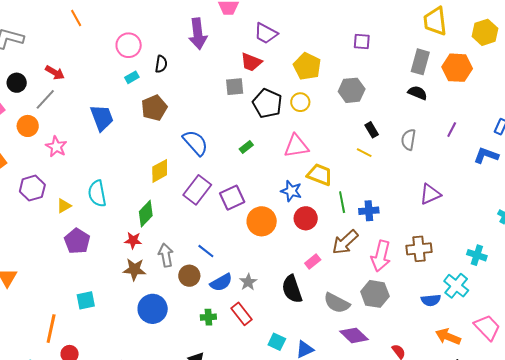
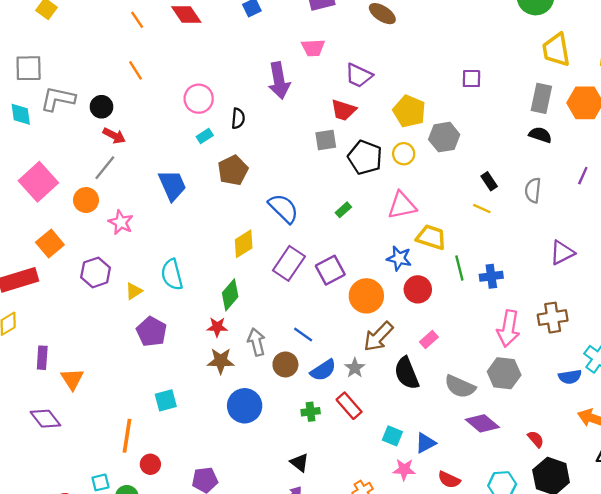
black circle: (17, 83) -> (101, 107), moved
gray hexagon: (352, 90) -> (444, 137), moved
brown arrow: (345, 242) -> (378, 337), moved

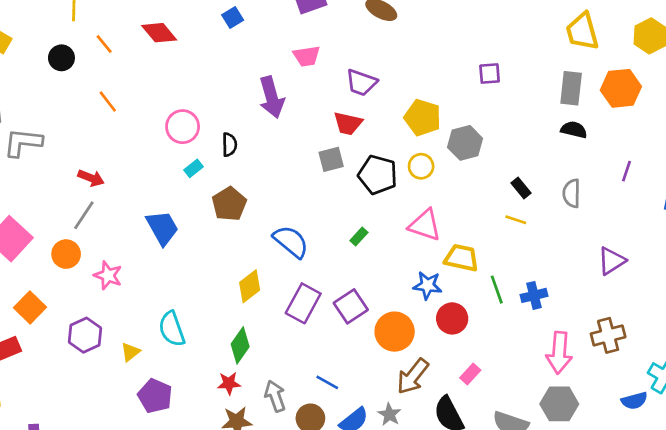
black circle: (101, 107) -> (61, 58), moved
pink triangle: (402, 205) -> (425, 225), turned 36

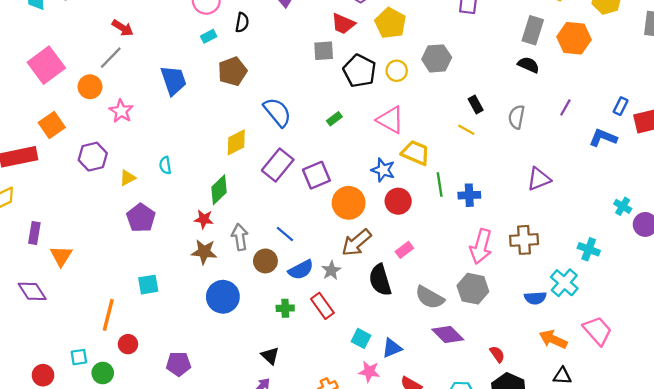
yellow pentagon: (423, 118) -> (390, 23), moved
cyan semicircle: (172, 329) -> (165, 165), size x0.6

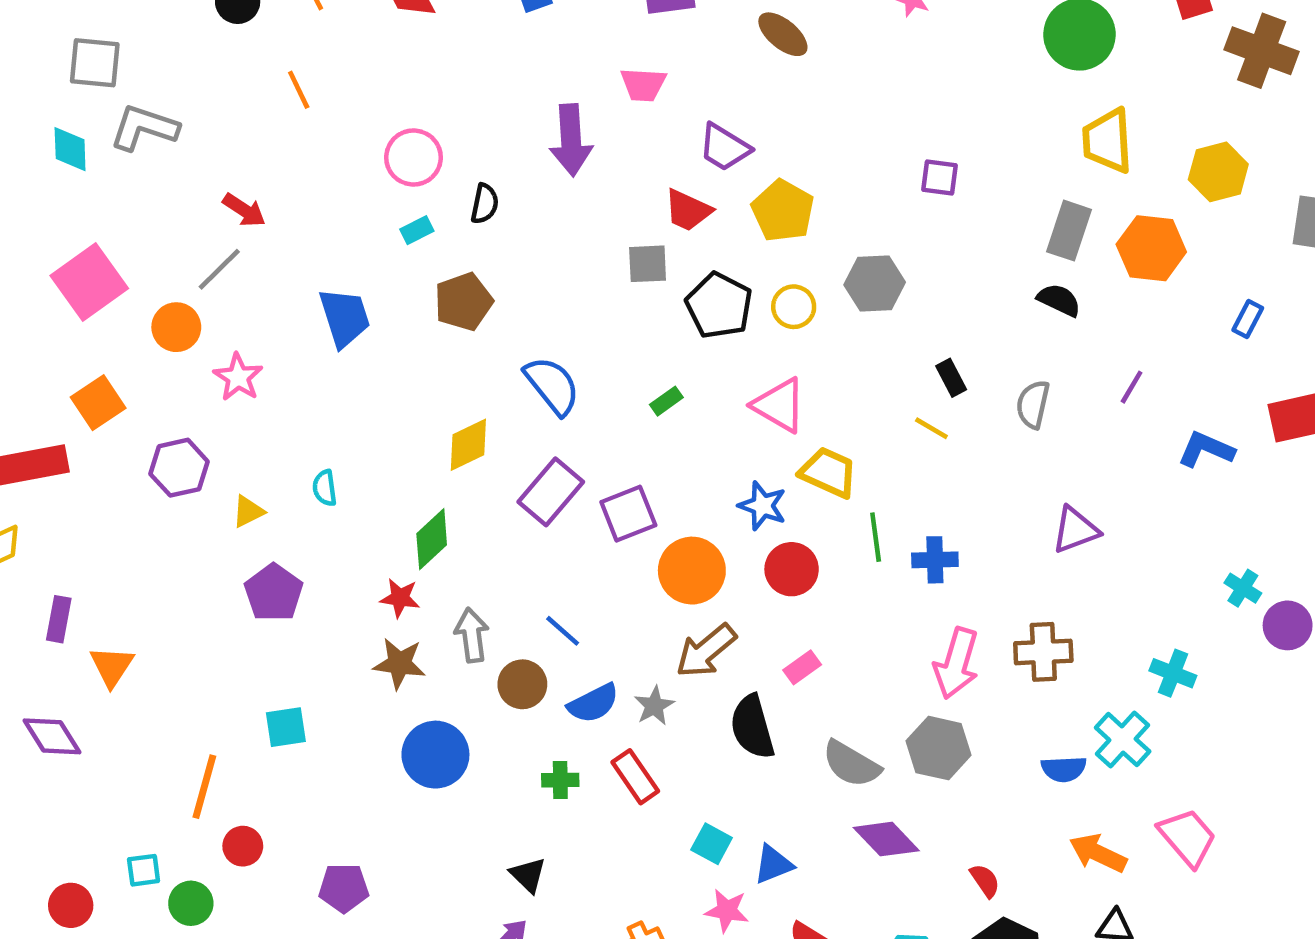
blue rectangle: (621, 106) -> (1248, 319), moved

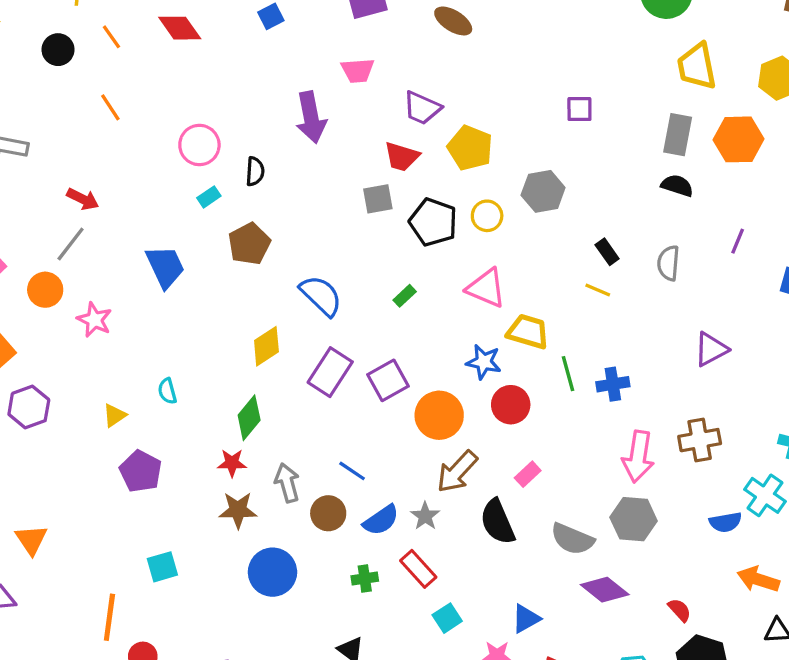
purple hexagon: (179, 468) -> (29, 407), moved
cyan square: (712, 844) -> (447, 618), moved, turned 36

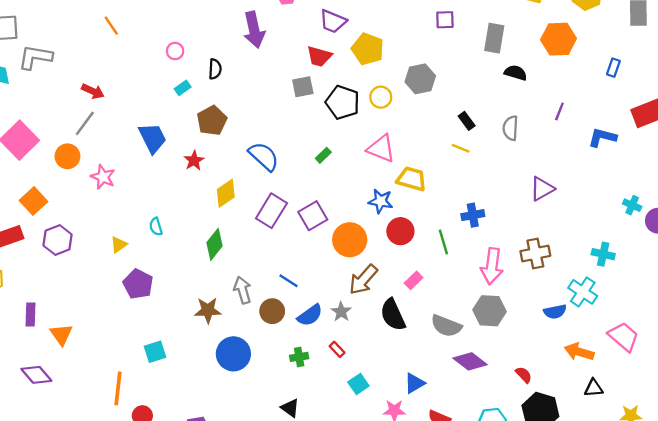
gray rectangle: (678, 135) -> (494, 38), moved
pink circle: (199, 145) -> (175, 51), size x0.6
green line: (568, 374) -> (443, 242), moved
red star: (232, 463) -> (194, 161), moved, turned -30
red rectangle: (418, 569) -> (337, 349), size x0.6

